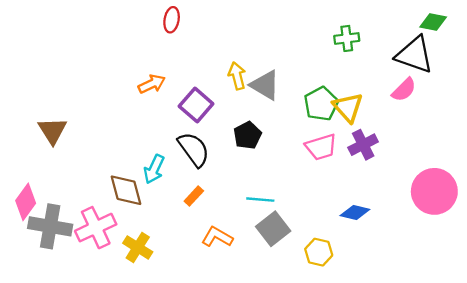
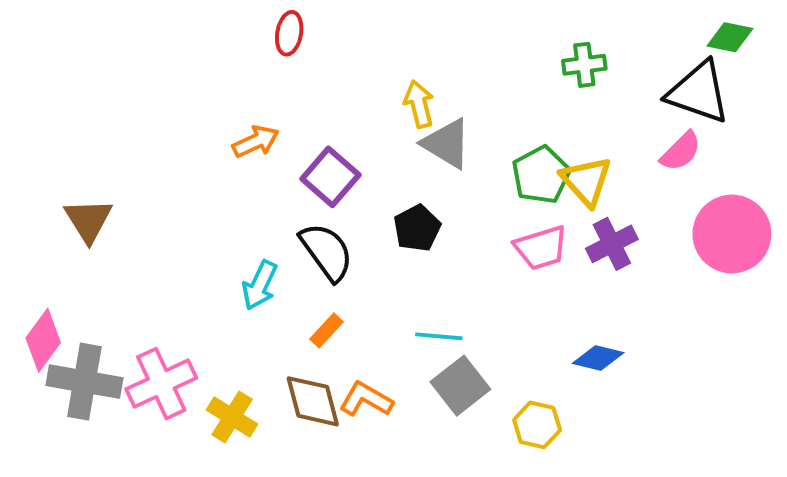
yellow arrow: (237, 76) -> (419, 104), moved
brown diamond: (126, 190) -> (313, 401), moved
pink circle: (434, 191) -> (732, 234), moved

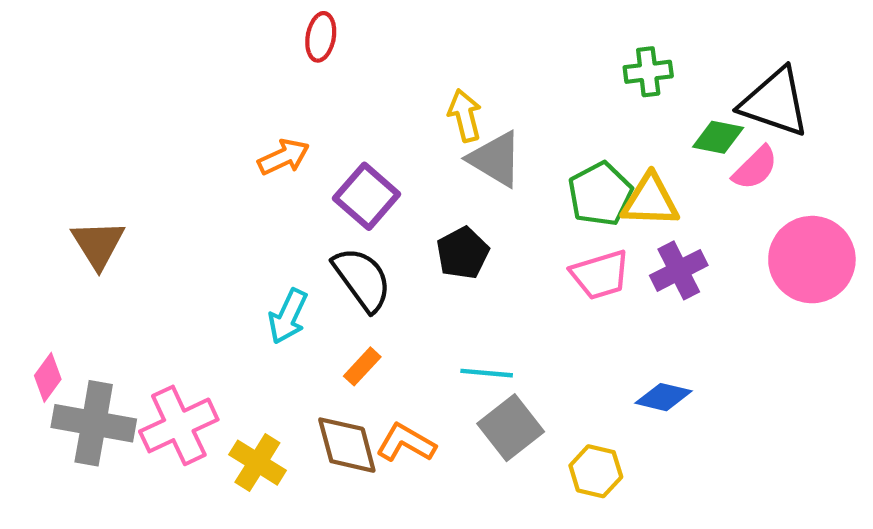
green diamond: (730, 37) -> (718, 137), moved
yellow triangle: (586, 181) -> (650, 201), turned -46
pink diamond: (43, 340) -> (48, 377), size x0.7

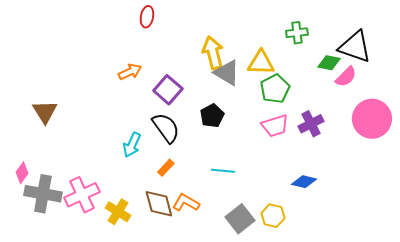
yellow arrow: (465, 115) -> (213, 53), size x1.4
yellow triangle: (650, 201) -> (261, 63), moved
gray square: (511, 428) -> (240, 219), moved

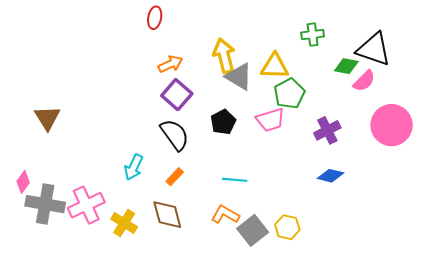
orange arrow: (130, 72) -> (170, 64), moved
pink trapezoid: (275, 126) -> (270, 120), moved
cyan arrow: (132, 145) -> (134, 167), moved
blue diamond: (304, 182) -> (330, 176), moved
orange L-shape: (186, 203) -> (225, 215), moved

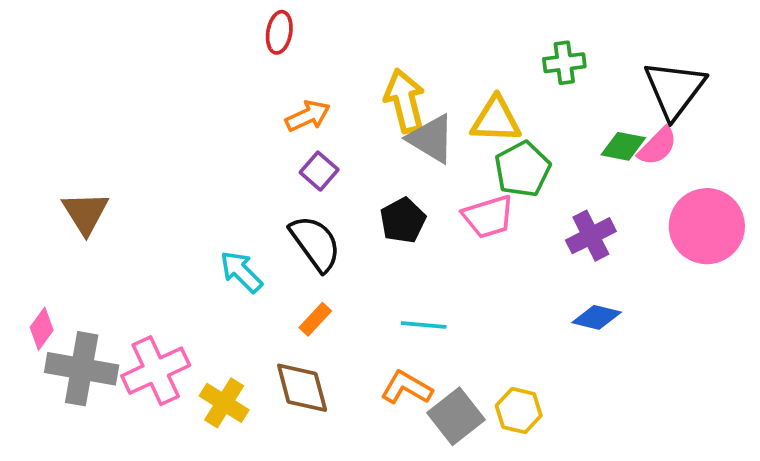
black triangle: (374, 49) -> (675, 89), turned 48
green diamond: (346, 66) -> (623, 146), moved
purple square: (177, 95) -> (319, 171), size x0.7
cyan arrow: (134, 167) -> (241, 272), moved, turned 110

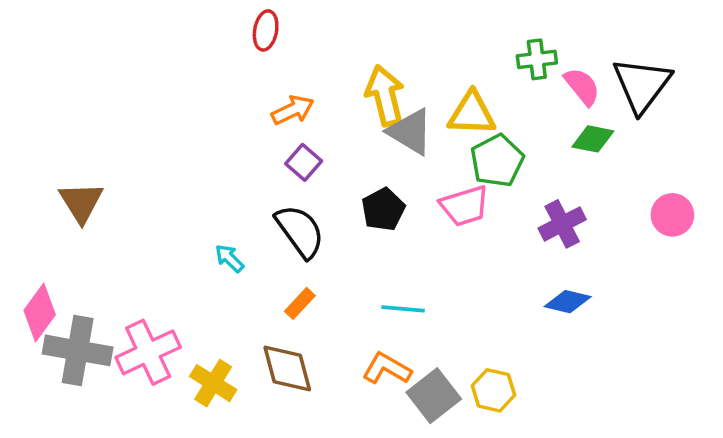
pink semicircle: (657, 146) -> (582, 87), moved, turned -84
pink circle: (707, 226) -> (672, 215), size x0.6
cyan arrow: (241, 272) -> (229, 258), size x0.7
pink diamond: (42, 329) -> (40, 313), size x1.4

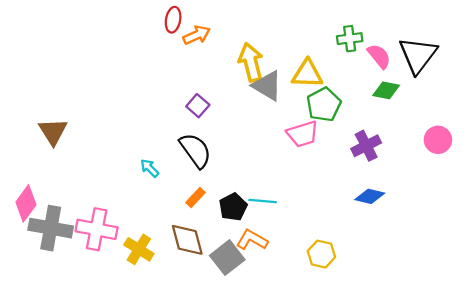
orange arrow: (293, 110) -> (197, 35), moved
black pentagon: (383, 209) -> (233, 207), moved
pink cross: (148, 352) -> (97, 229), turned 36
gray square: (434, 396) -> (227, 258), moved

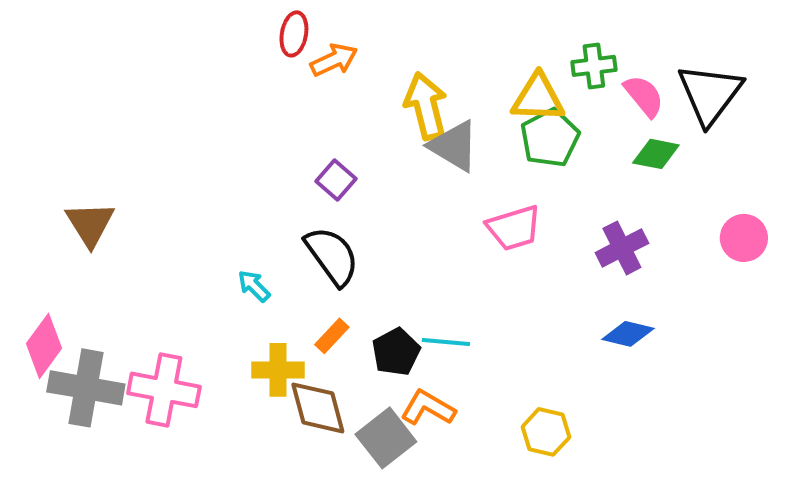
yellow triangle: (307, 74) -> (538, 98), moved
green pentagon: (324, 104) -> (550, 138), moved
yellow cross: (139, 249) -> (278, 370), moved, turned -32

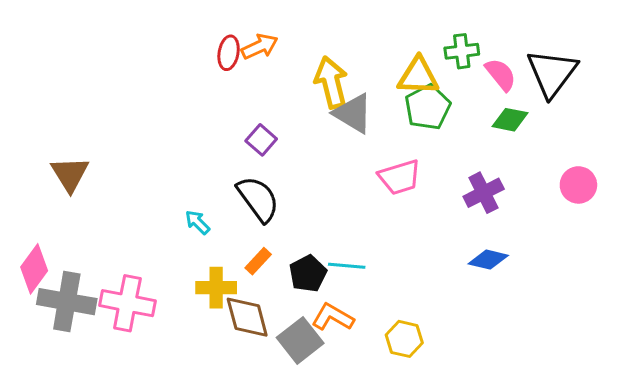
red ellipse: (294, 34) -> (229, 53), moved
yellow hexagon: (546, 432) -> (404, 339), moved

